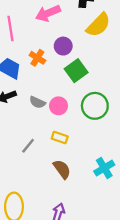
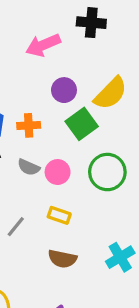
yellow semicircle: (98, 25) -> (111, 93), moved
orange cross: (37, 58) -> (29, 125), moved, turned -35
brown semicircle: (62, 169) -> (62, 259), turned 138

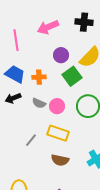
black cross: (91, 23) -> (84, 22), moved
yellow rectangle: (59, 215) -> (58, 133), size x1.5

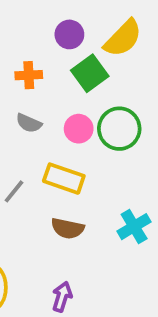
pink circle: (57, 106) -> (79, 129), moved

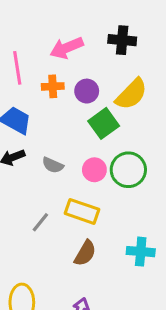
orange cross: (29, 75) -> (53, 86), moved
cyan cross: (134, 227) -> (141, 252), turned 36
brown semicircle: (68, 228) -> (85, 253), turned -72

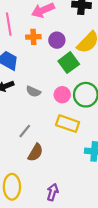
yellow rectangle: (82, 211) -> (68, 124), moved
brown semicircle: (85, 253) -> (35, 152), moved

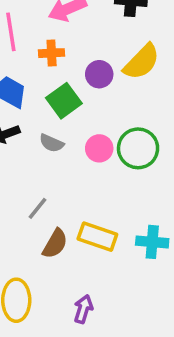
purple circle: (57, 40) -> (99, 74), moved
green square: (69, 63) -> (64, 101), moved
yellow rectangle: (68, 124) -> (97, 237), moved

